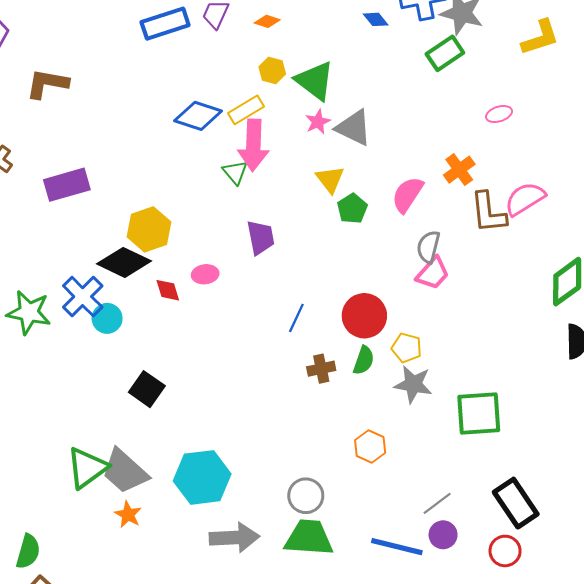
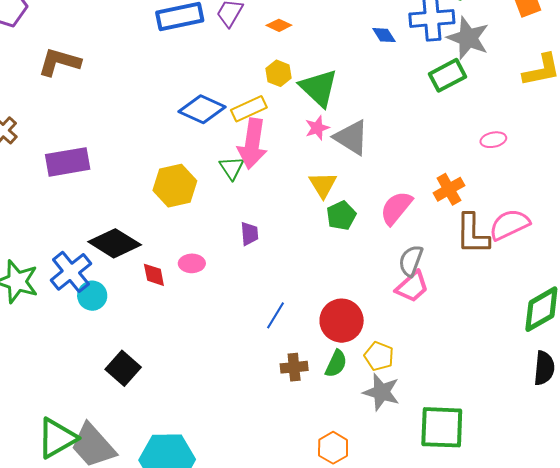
yellow hexagon: (149, 229) -> (175, 186), moved
purple trapezoid: (261, 237) -> (249, 234), size x0.7

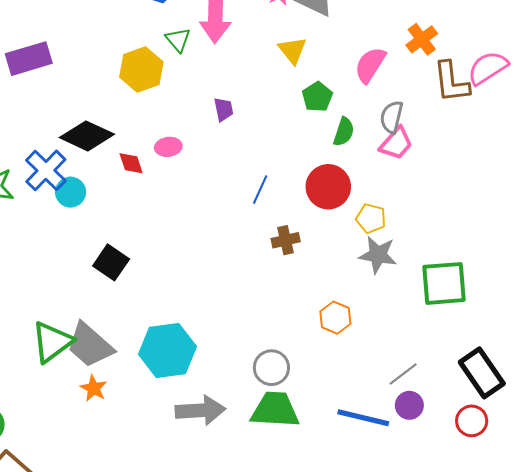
green triangle: (232, 168) -> (178, 40), moved
green pentagon: (341, 216) -> (317, 97), moved
green semicircle: (336, 364) -> (344, 132), moved

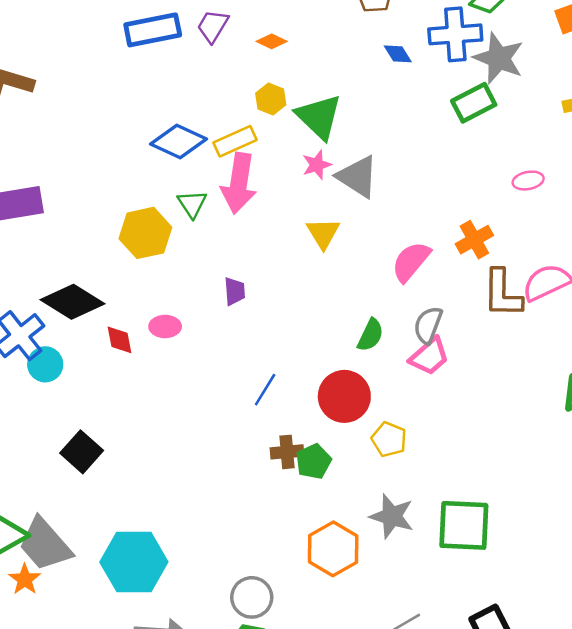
green pentagon: (317, 97) -> (313, 461), moved
gray star: (378, 255) -> (392, 516), moved
orange hexagon: (335, 318) -> (333, 549), size x1.4
orange star: (94, 388) -> (25, 579), moved

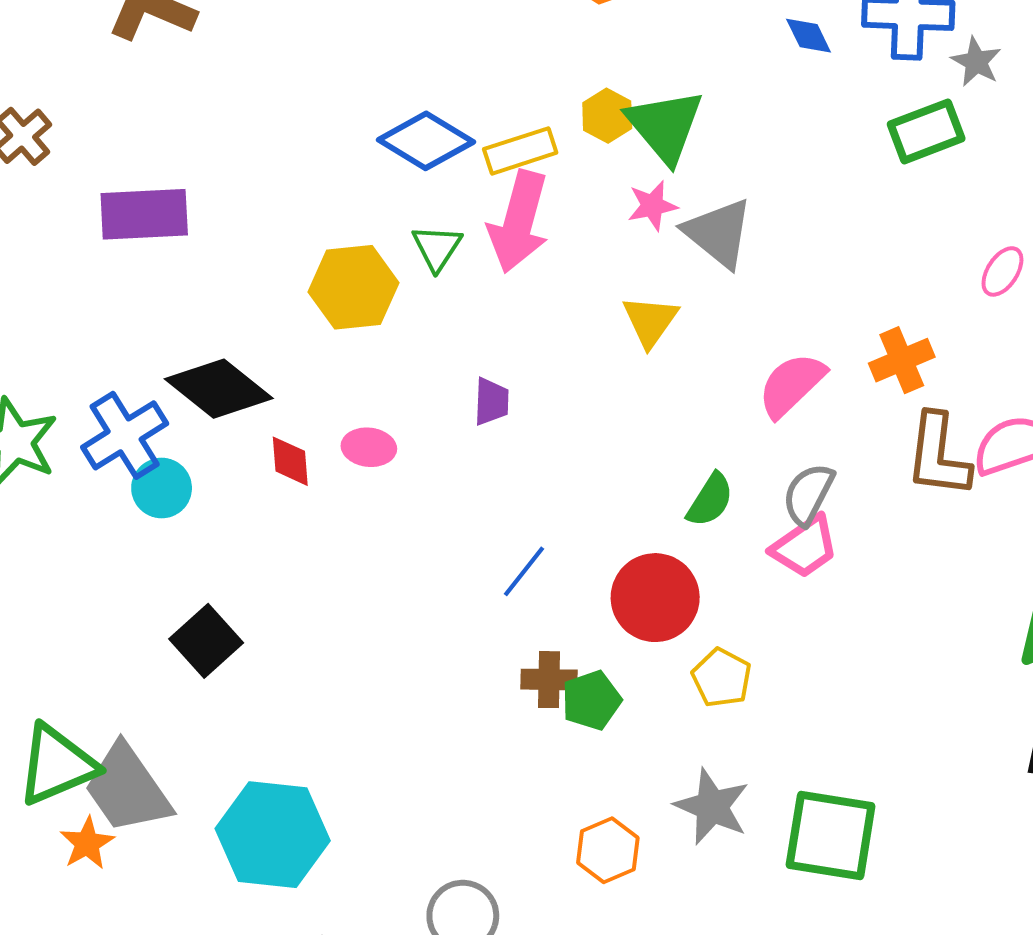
gray star: (499, 58) -> (976, 62), size x0.6
yellow hexagon: (271, 99) -> (607, 116), moved
pink ellipse: (528, 181) -> (1002, 271), turned -52
orange hexagon: (333, 549) -> (608, 850), size x0.7

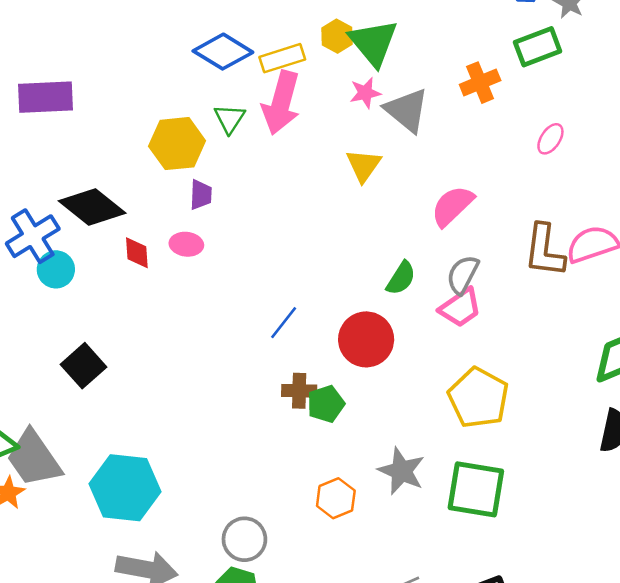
pink ellipse: (1002, 271) -> (550, 139), moved
orange cross: (902, 360) -> (480, 83), moved
purple trapezoid: (491, 402) -> (201, 195), moved
yellow pentagon: (722, 678) -> (478, 398), moved, size x1.6

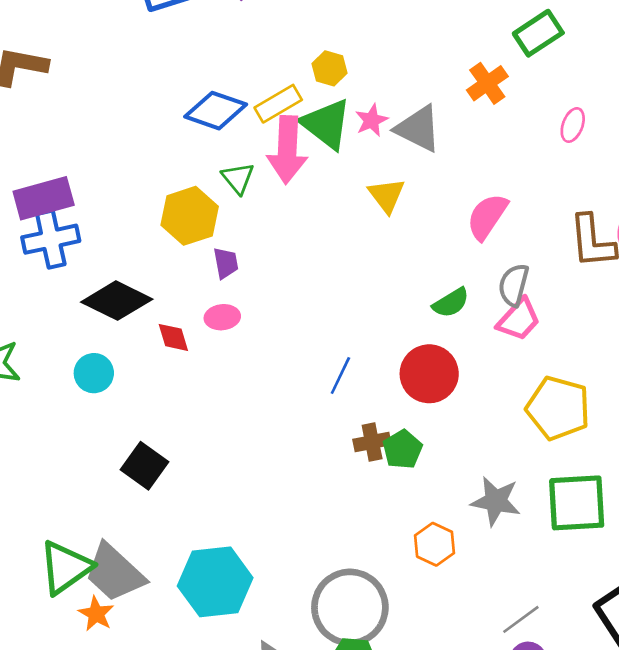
green triangle: (373, 43) -> (326, 124), moved
blue cross: (33, 236) -> (51, 239), moved, turned 32
green semicircle: (401, 278) -> (451, 303), turned 39
gray circle: (244, 539) -> (350, 607), size x1.6

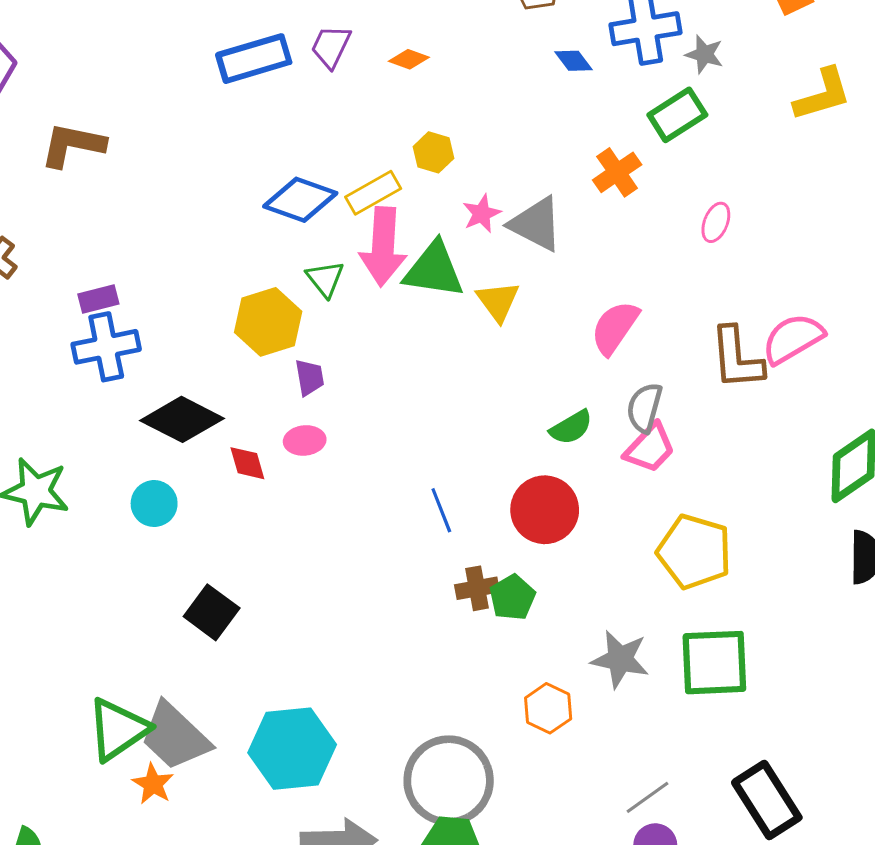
green triangle: (326, 124) -> (434, 270), moved, turned -30
purple rectangle: (44, 198) -> (98, 299), size x0.6
blue line: (340, 376) -> (441, 510), turned -48

